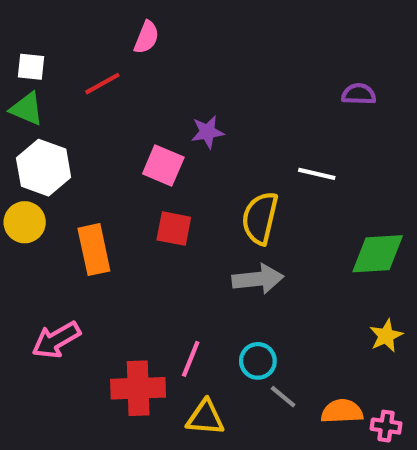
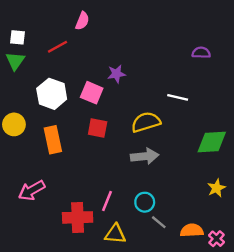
green triangle: (27, 109) -> (15, 61), turned 42
white hexagon: (44, 168) -> (52, 94), moved
yellow semicircle: (260, 218) -> (146, 122), turned 60
pink cross: (386, 426) -> (216, 239), turned 35

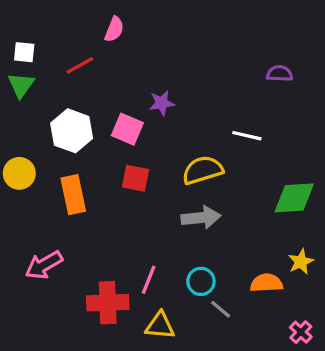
orange semicircle: (192, 230) -> (266, 283), moved

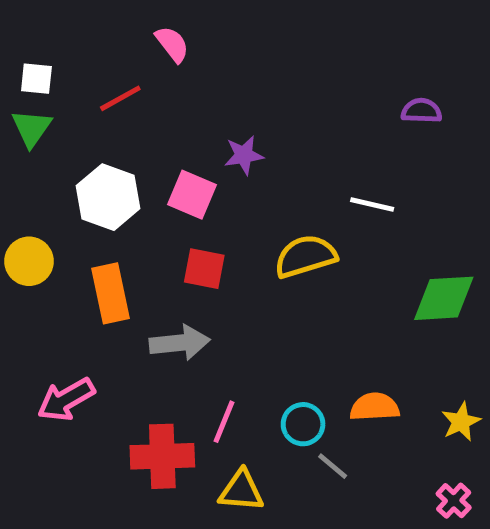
pink semicircle: (114, 29) -> (172, 44), turned -60
gray arrow: (201, 218) -> (180, 343), moved
yellow star: (301, 262) -> (461, 422), moved
orange semicircle: (266, 283) -> (375, 407), moved

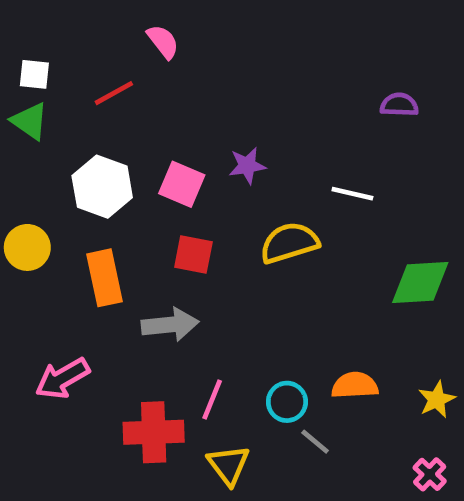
green triangle: (31, 128) -> (30, 121), turned -30
purple star: (244, 155) -> (247, 166), moved
yellow triangle: (241, 491) -> (228, 465), turned 48

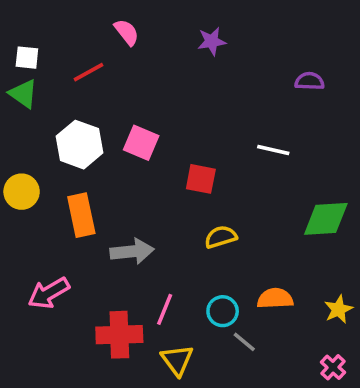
purple star: (247, 166) -> (212, 41), moved
yellow semicircle: (289, 243) -> (221, 237), moved, size x0.7
red square: (193, 254) -> (201, 179), moved

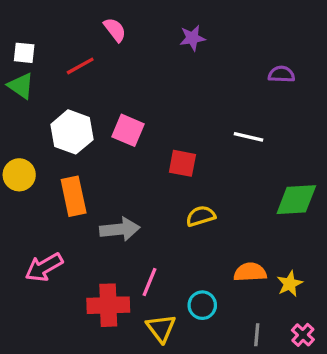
yellow star: (338, 309) -> (290, 284), moved
cyan circle: (223, 311) -> (202, 305), moved
gray line: (244, 342) -> (257, 335), moved, turned 55

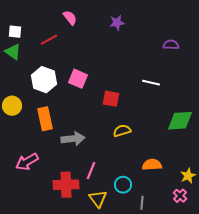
yellow star: (290, 284) -> (188, 176), moved
gray line: (257, 335) -> (142, 203), moved
pink cross: (303, 335) -> (180, 196), moved

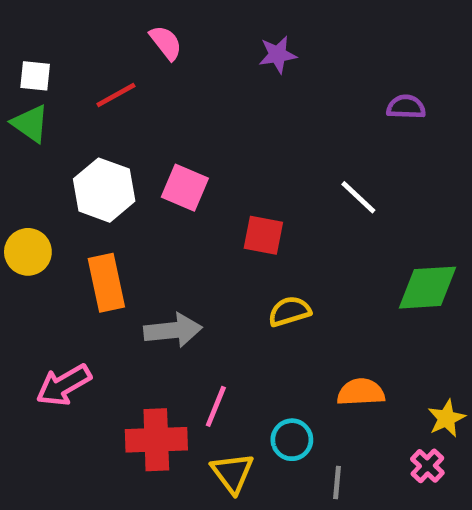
white line: (151, 83) -> (358, 197), turned 30

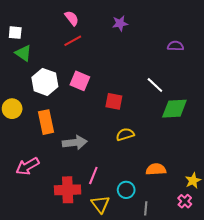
red line: (116, 95) -> (73, 41), moved
green triangle: (30, 123) -> (23, 53), moved
green diamond: (427, 288) -> (174, 109), moved

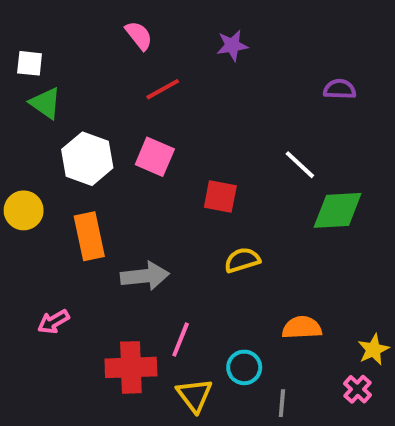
red line: (73, 41) -> (163, 89), moved
pink arrow: (27, 166) -> (53, 322), size x0.7

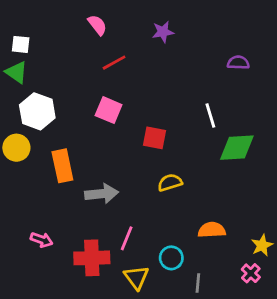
green triangle: (45, 103) -> (16, 72), moved
white hexagon: (87, 159) -> (37, 111), moved
white line: (300, 165) -> (210, 116), turned 30
pink arrow: (53, 322) -> (42, 240), moved, turned -130

